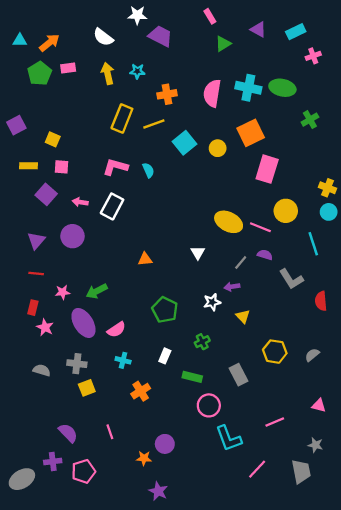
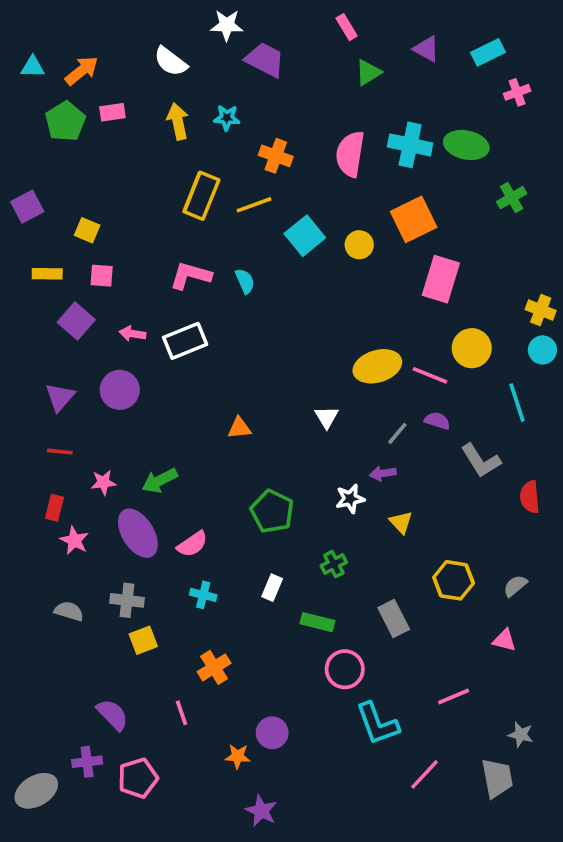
orange cross: (167, 94) -> (276, 156), turned 30
white rectangle: (112, 206) -> (185, 341), turned 40
yellow ellipse: (229, 222) -> (377, 366), turned -44
orange cross: (141, 391) -> (214, 667), moved
pink triangle: (319, 405) -> (504, 640), moved

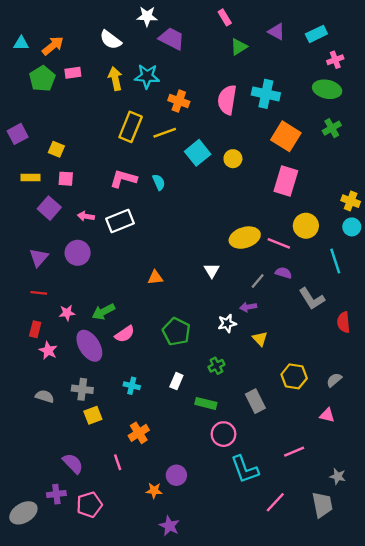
cyan star: (227, 118) -> (147, 76), size x1.5
green ellipse: (466, 145) -> (327, 89), moved
orange square: (414, 219) -> (286, 136), moved, turned -32
pink semicircle: (192, 544) -> (125, 334), moved

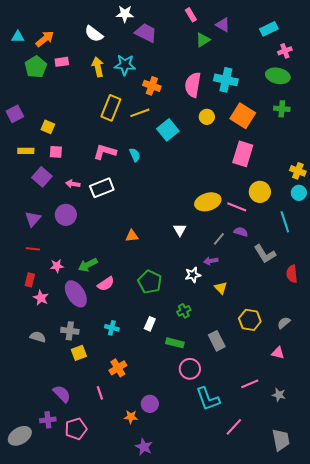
purple triangle: (276, 32) -> (223, 25), moved
green cross: (332, 128) -> (282, 109), turned 35
yellow circle: (233, 159) -> (207, 117), moved
gray star: (338, 476) -> (279, 395), moved
gray trapezoid: (322, 505) -> (281, 440), moved

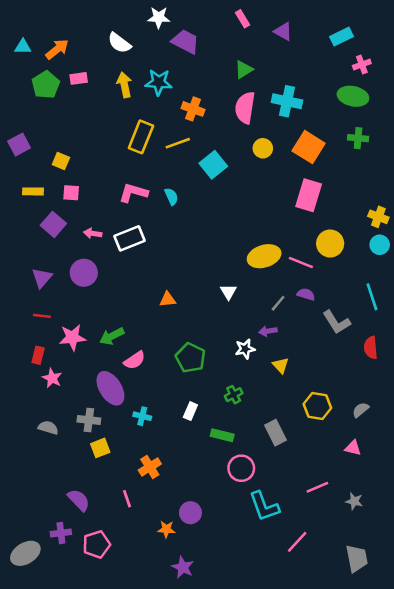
green triangle: (203, 40) -> (244, 70), moved
cyan line: (285, 222) -> (372, 297), moved
pink star: (57, 266) -> (72, 337), size x1.5
purple ellipse: (76, 294) -> (110, 388), moved

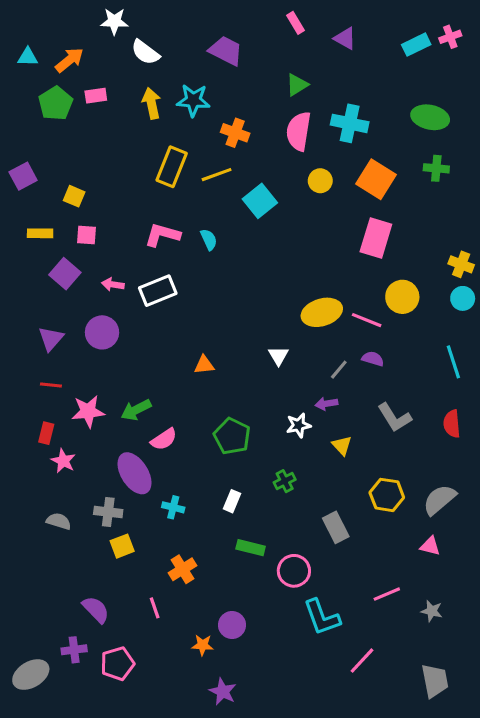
white star: (159, 18) -> (114, 21), moved
pink cross: (362, 64) -> (450, 37), moved
gray L-shape: (336, 322) -> (395, 418), moved
gray semicircle: (361, 410) -> (439, 500), size x1.6
green rectangle: (222, 435) -> (251, 548), moved

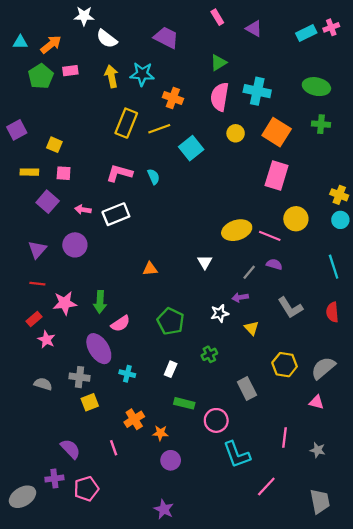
green arrow: (136, 410) -> (100, 302), turned -60
red rectangle: (46, 433) -> (34, 319), turned 35
pink line: (387, 594) -> (285, 437), turned -60
orange star: (203, 645) -> (160, 433), moved

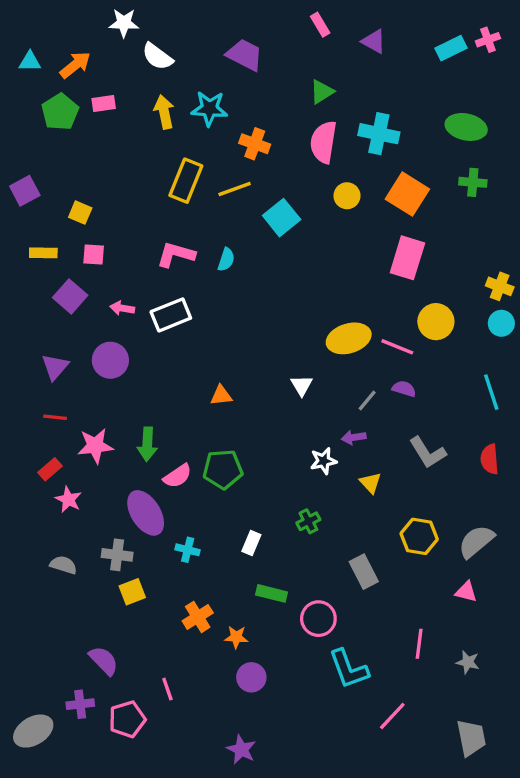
cyan semicircle: (154, 177) -> (226, 260), turned 42
green pentagon: (171, 321) -> (223, 469), moved, turned -30
pink line: (114, 448) -> (167, 689), moved

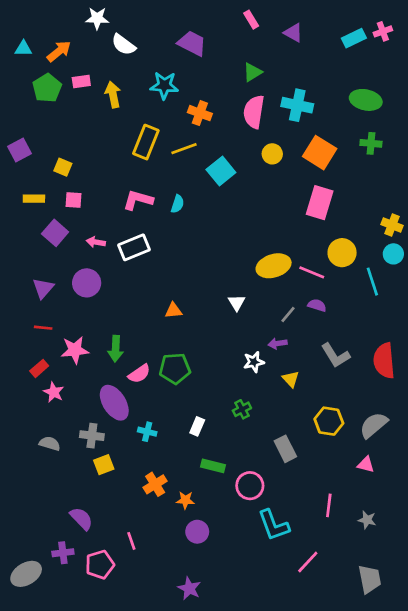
yellow arrow: (164, 112) -> (113, 95), moved
cyan line: (491, 392) -> (372, 282), moved
red semicircle: (490, 459) -> (384, 361), size x1.5

